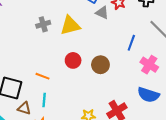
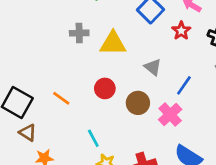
gray triangle: (102, 13) -> (153, 67), moved
pink cross: (149, 65) -> (170, 114), moved
cyan line: (44, 100) -> (93, 138), moved, turned -48

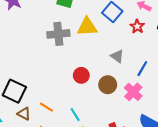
gray cross: (79, 33) -> (58, 34), size x1.5
yellow triangle: (113, 44) -> (87, 27), moved
orange line: (61, 98) -> (46, 107), moved

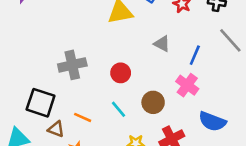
gray cross: (58, 34) -> (72, 65), moved
brown circle: (108, 85) -> (153, 102), moved
cyan line: (75, 115) -> (118, 109), moved

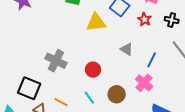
gray cross: (72, 65) -> (56, 61), turned 35

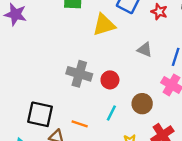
gray cross: (56, 61) -> (79, 74), moved
cyan line: (89, 98) -> (111, 113), turned 72

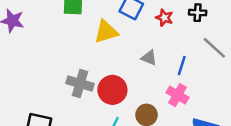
red circle: (110, 80) -> (112, 90), size x1.5

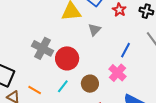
gray triangle: (149, 58) -> (94, 30), moved, turned 40

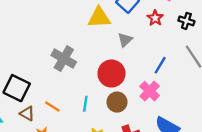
red circle: (67, 58) -> (111, 74), moved
cyan line: (63, 86) -> (85, 104), turned -32

